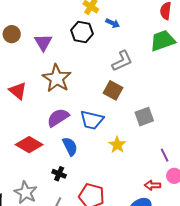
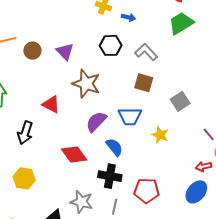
black hexagon: (82, 32) -> (111, 45), moved
gray L-shape: (122, 61) -> (146, 52), turned -95
red diamond: (29, 145) -> (74, 154), turned 36
black cross: (59, 174) -> (110, 176), size x1.6

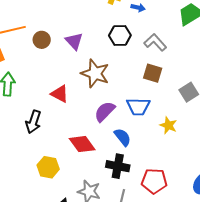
yellow hexagon: (24, 178) -> (48, 167), moved

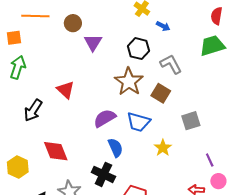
brown circle: (42, 40) -> (73, 23), moved
brown star: (95, 73) -> (129, 82), moved
red diamond: (82, 144) -> (56, 151), moved
yellow hexagon: (48, 167) -> (18, 167), moved

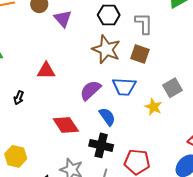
gray L-shape: (171, 64) -> (144, 23), turned 40
red triangle: (66, 90) -> (46, 71), turned -30
black arrow: (33, 110) -> (19, 98), size x0.6
gray square: (191, 121) -> (173, 88), moved
red diamond: (56, 151) -> (66, 125), moved

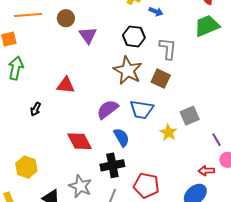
black cross: (101, 145) -> (112, 165), turned -30

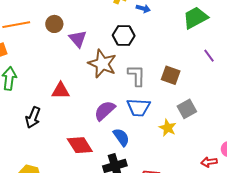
gray L-shape: (168, 49) -> (137, 75), moved
brown star: (128, 70) -> (102, 64), moved
brown square: (161, 79) -> (171, 75), moved
black arrow: (36, 109) -> (33, 117), size x1.5
purple line: (216, 140) -> (209, 56), moved

